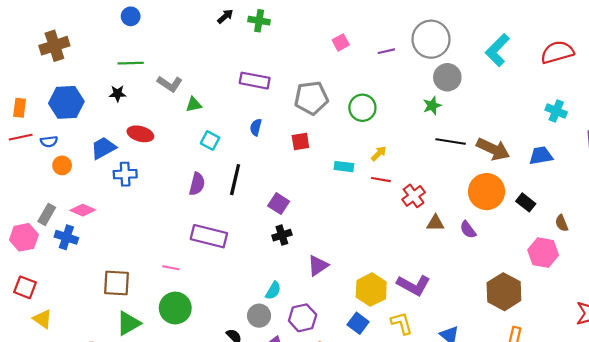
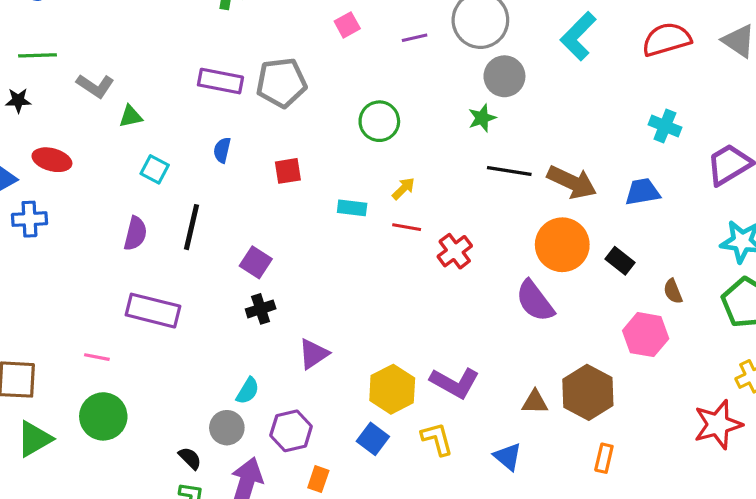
gray pentagon: (311, 98) -> (281, 83), moved
brown triangle: (435, 223) -> (535, 402), moved
purple semicircle: (468, 230) -> (535, 301), size x1.6

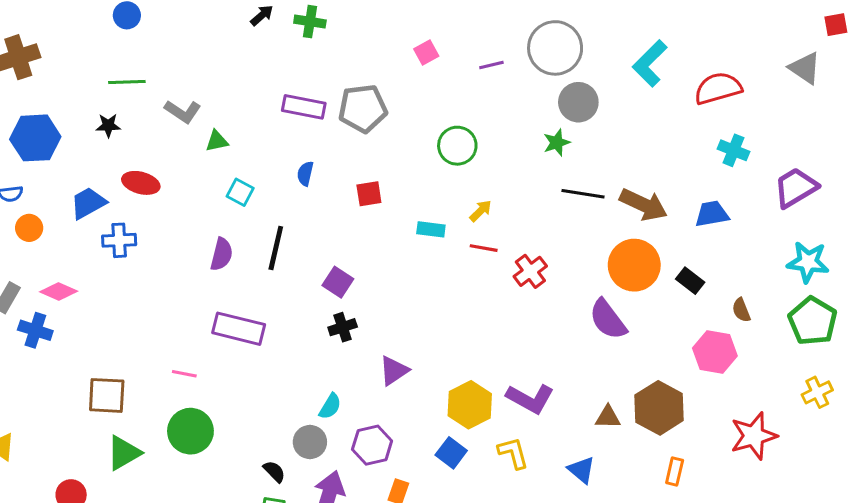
red semicircle: (667, 39) -> (718, 88), moved
red star: (718, 424) -> (754, 436), moved

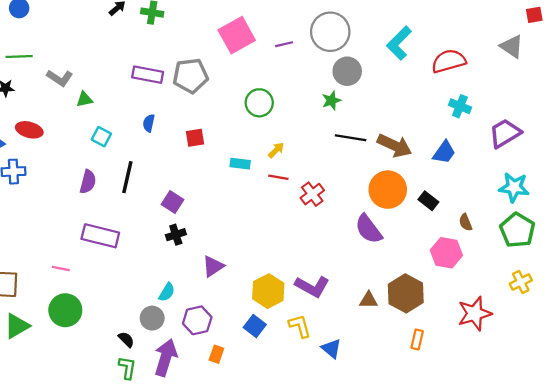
pink square: (426, 53) -> (237, 35), size x2.0
blue trapezoid: (712, 214) -> (444, 152), turned 135
blue triangle: (581, 470) -> (331, 349), moved

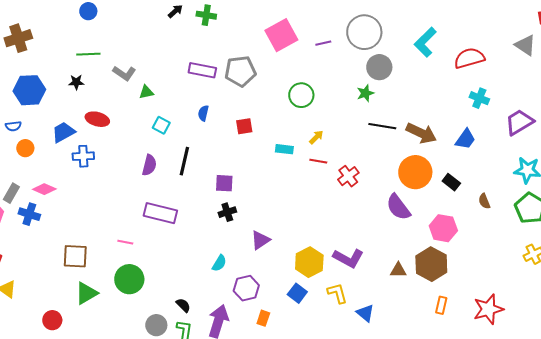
purple square: (172, 202) -> (224, 183), turned -30
pink hexagon: (446, 253) -> (443, 228), moved
red star: (475, 314) -> (488, 309), moved
gray circle: (152, 318) -> (156, 325), moved

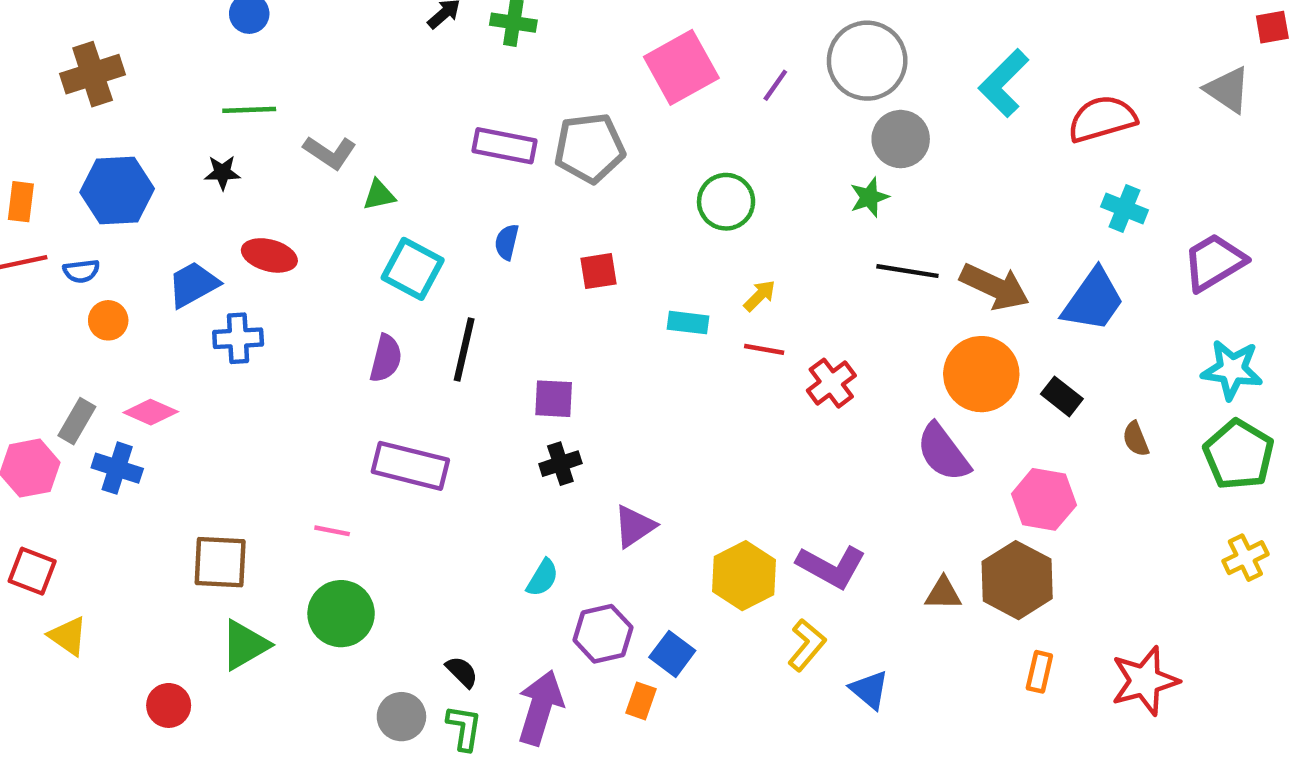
purple line: (323, 43) -> (775, 85), turned -42
cyan square: (161, 125) -> (413, 269), size x1.5
blue trapezoid: (465, 139) -> (1093, 300), size x1.4
blue square: (297, 293) -> (672, 654), moved
yellow L-shape: (337, 293) -> (807, 645), turned 55

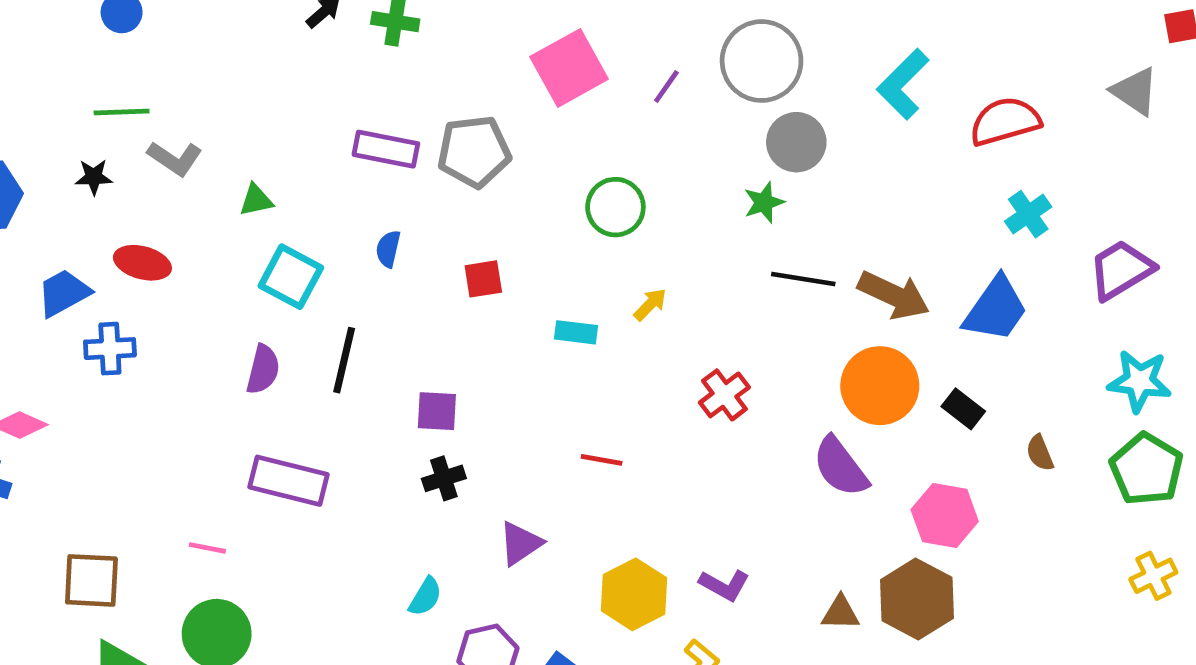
gray L-shape: (330, 152) -> (175, 158), moved
cyan cross: (1125, 208) -> (1028, 214), turned 33
red line: (764, 349) -> (602, 460), moved
purple L-shape: (831, 567) -> (724, 585), size x0.7

